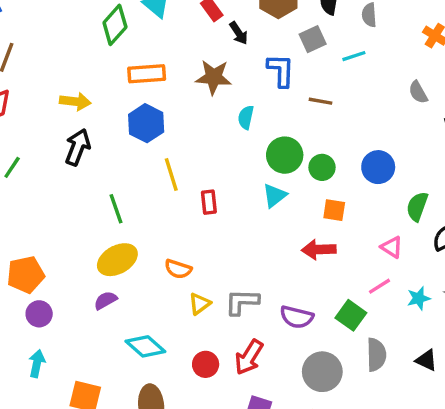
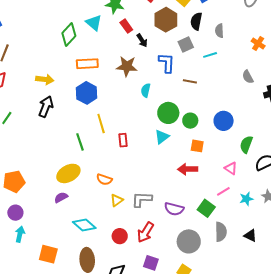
green line: (116, 209) -> (80, 142), moved
purple circle: (39, 314) -> (15, 213), moved

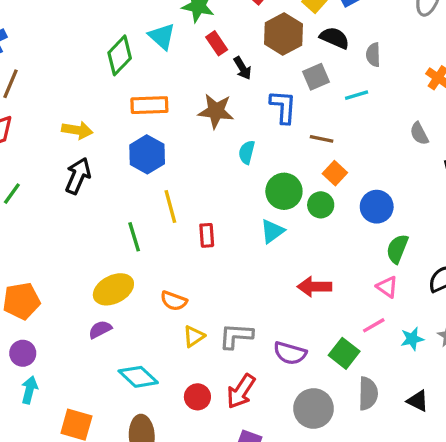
black semicircle: (196, 21) -> (335, 38), turned 102
green semicircle: (246, 144) -> (397, 249), moved
orange square: (197, 146) -> (335, 173), moved, turned 32

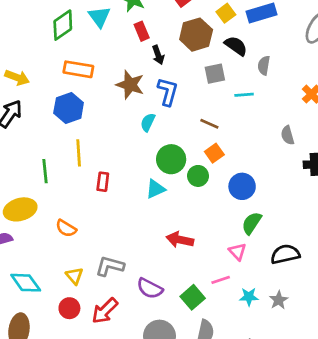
blue L-shape: (283, 107) -> (168, 92), moved
yellow triangle: (194, 336) -> (74, 276), moved, turned -48

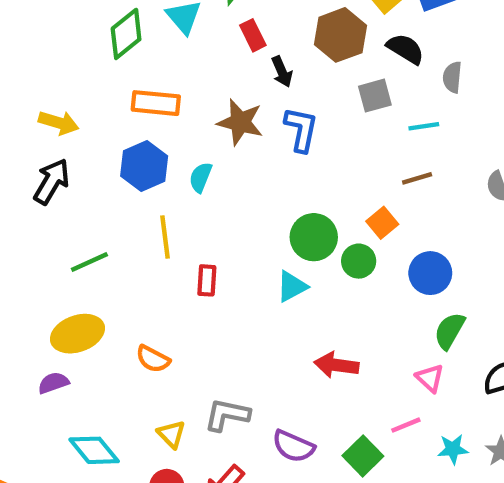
cyan semicircle: (148, 122) -> (201, 177), moved
brown line: (209, 124) -> (417, 178), moved, turned -36
green line: (45, 171) -> (89, 262), moved, turned 75

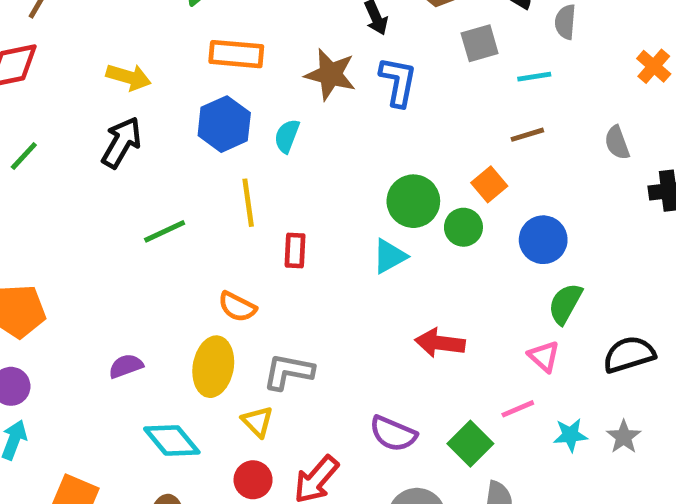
yellow ellipse: (77, 334) -> (213, 367), moved, turned -60
orange semicircle: (153, 359) -> (237, 307), moved
gray L-shape: (227, 415) -> (288, 372), moved

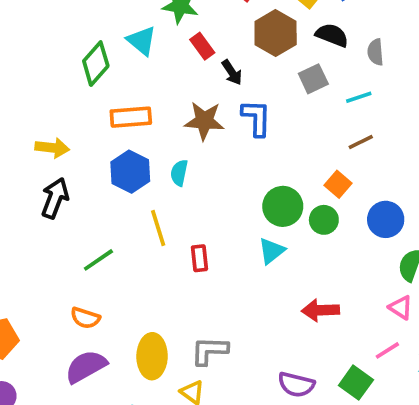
orange semicircle: (237, 307) -> (85, 318), moved
purple semicircle: (126, 366) -> (86, 367), size x1.6

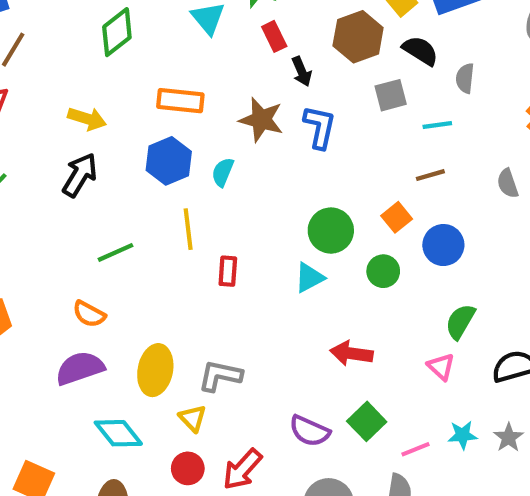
green diamond: (96, 64) -> (117, 32), moved
blue circle: (386, 219) -> (443, 245), moved
green circle: (324, 220) -> (383, 271), moved
pink line: (387, 350) -> (416, 449), moved
green square: (356, 383) -> (367, 421), moved

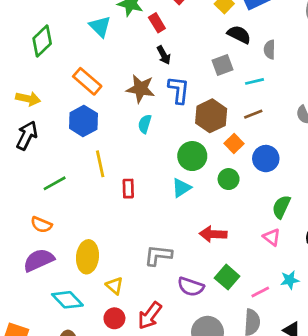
red rectangle: (274, 36) -> (157, 23), moved
brown hexagon: (358, 37) -> (211, 116), moved
orange rectangle: (180, 101) -> (87, 81), turned 40
cyan semicircle: (223, 172) -> (145, 124), moved
gray L-shape: (220, 376) -> (158, 255), moved

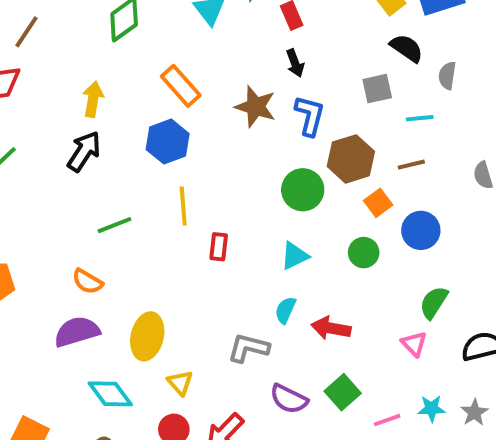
yellow arrow: (28, 99) -> (93, 99), turned -100
cyan semicircle: (145, 124) -> (285, 310), moved
green circle: (192, 156) -> (303, 190), moved

